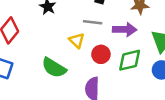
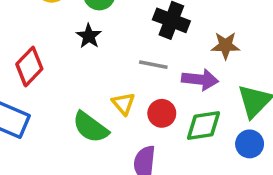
yellow triangle: (77, 40) -> (123, 103), moved

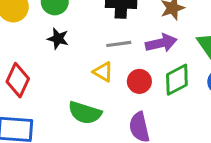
yellow triangle: (123, 103) -> (103, 72), moved

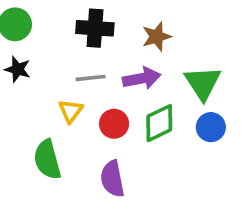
yellow triangle: (103, 72) -> (71, 111), turned 35
green semicircle: (85, 113) -> (47, 160), turned 56

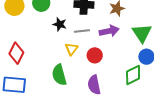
black star: (18, 69) -> (60, 24), moved
green diamond: (159, 123) -> (133, 75), moved

